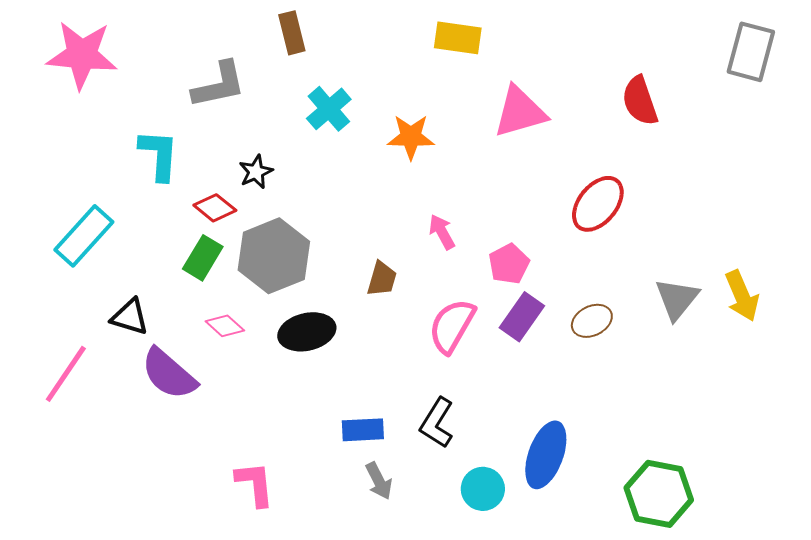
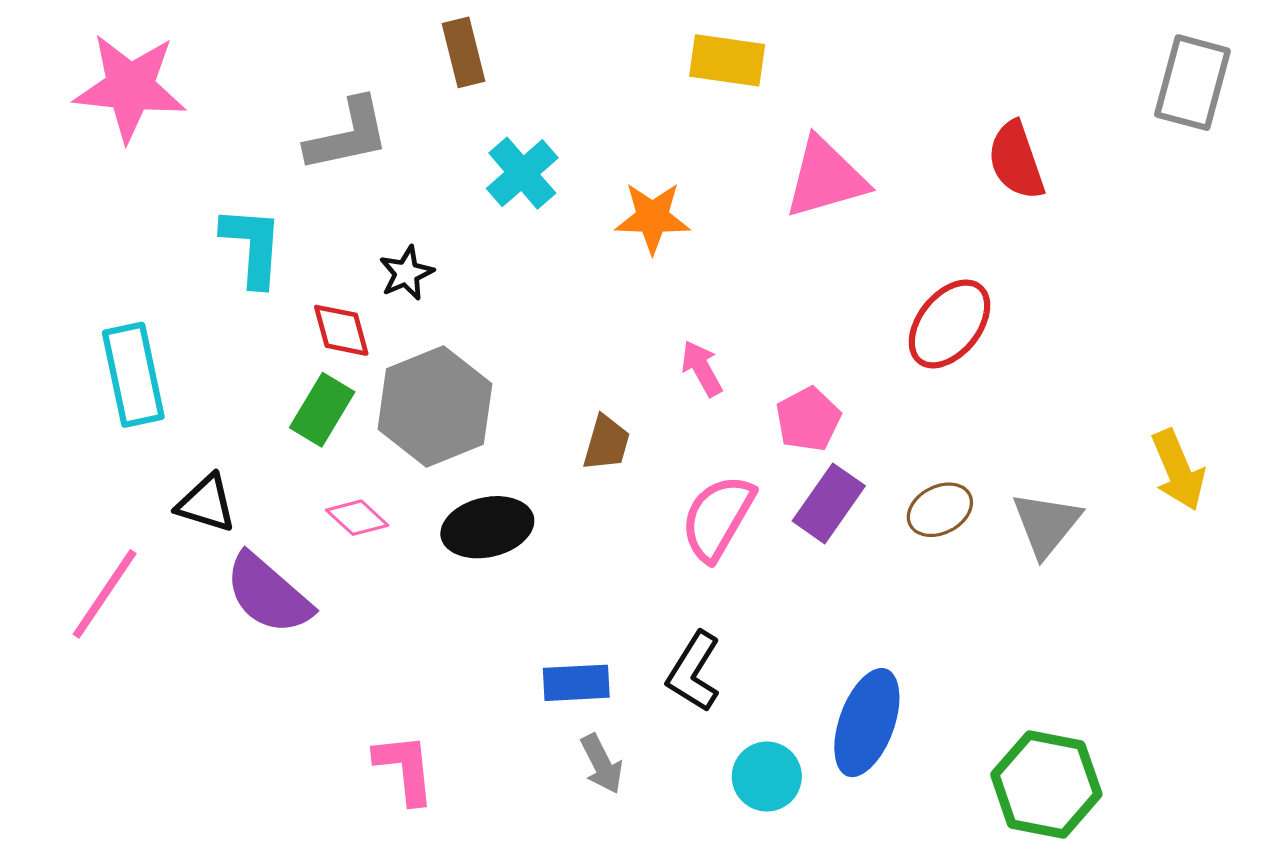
red diamond: (215, 208) -> (341, 330), turned 36
cyan rectangle: (84, 236) -> (133, 375), turned -54
gray triangle: (677, 299) -> (1046, 524), moved

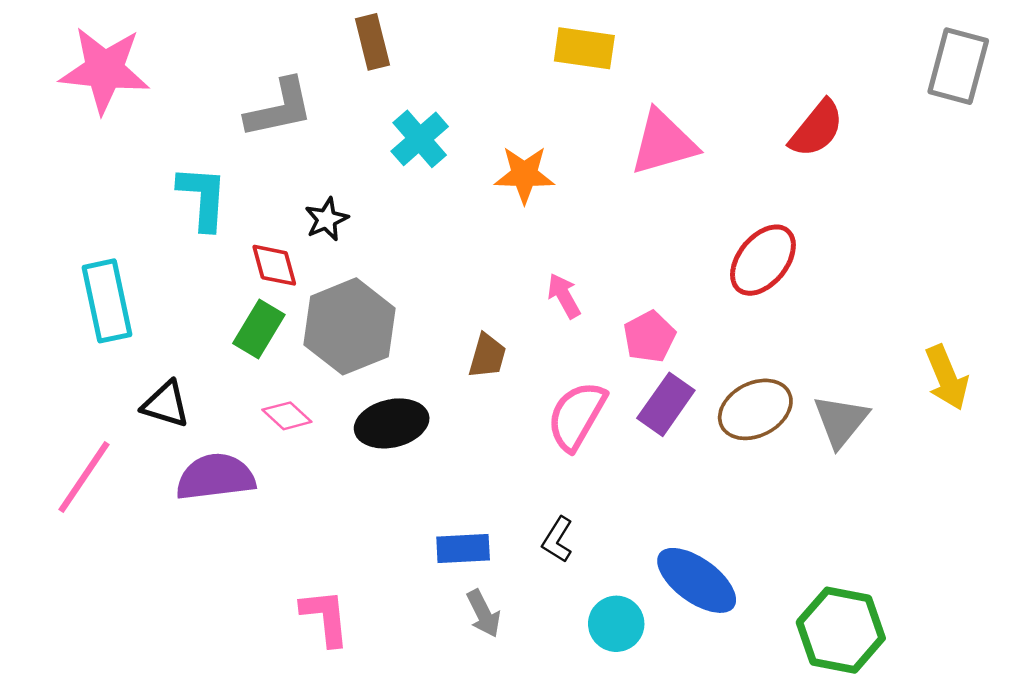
red semicircle: (1016, 160) -> (817, 129), turned -122
brown ellipse: (940, 510) -> (755, 409), size x1.4
purple semicircle: (268, 594) -> (215, 477), turned 132
black L-shape: (694, 672) -> (558, 540), size x0.7
blue ellipse: (867, 723) -> (697, 580), turned -74

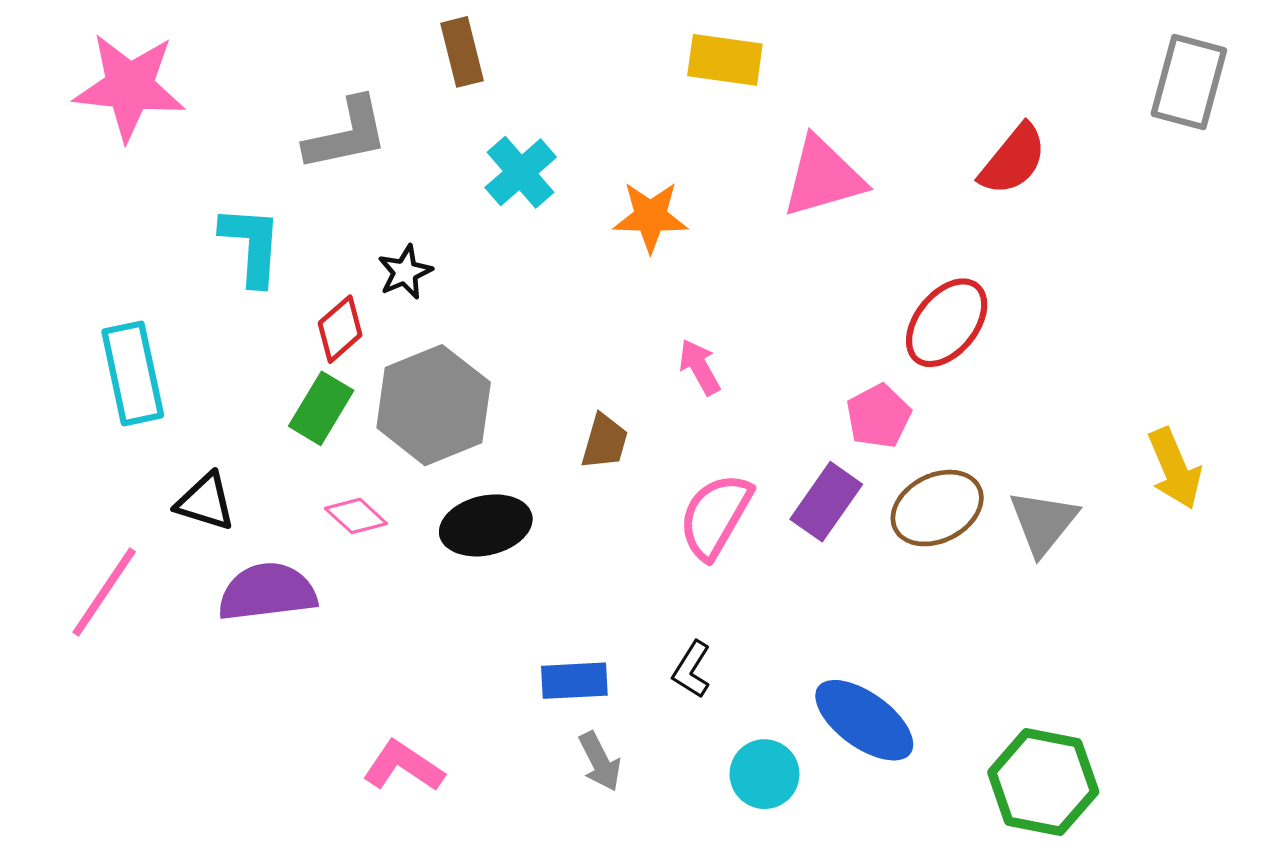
red diamond: (274, 265) -> (340, 329), turned 64
pink pentagon: (649, 337) -> (879, 416), moved
pink L-shape: (325, 617) -> (403, 766), turned -50

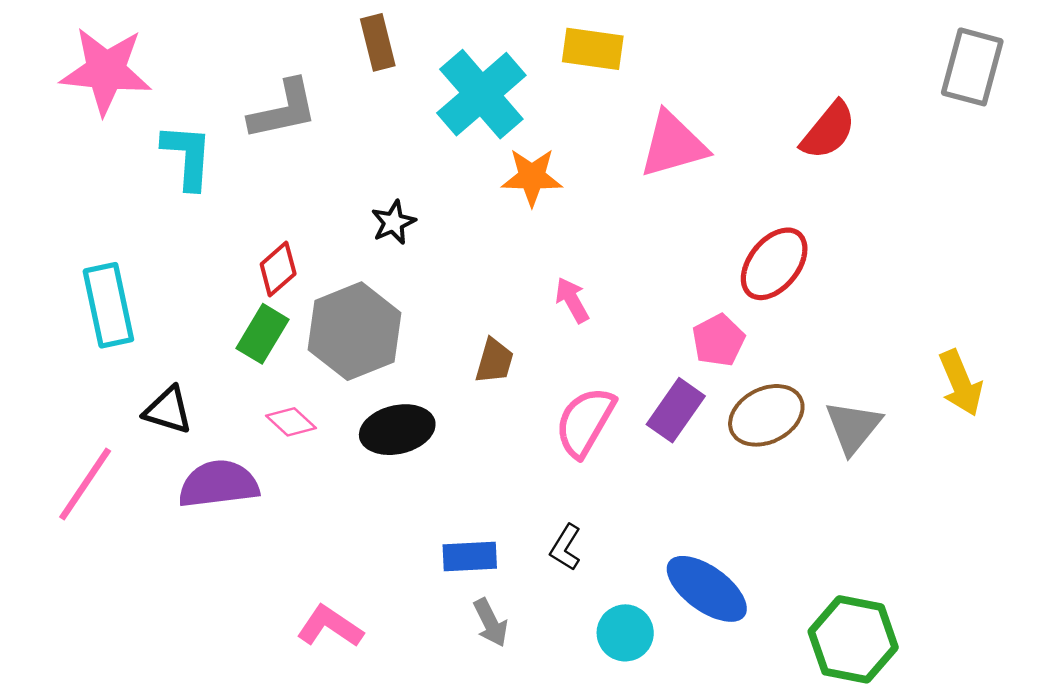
cyan cross: (521, 172) -> (481, 94), moved, size x1.5
cyan L-shape: (251, 245) -> (187, 156), moved
black star: (405, 272) -> (393, 222), moved

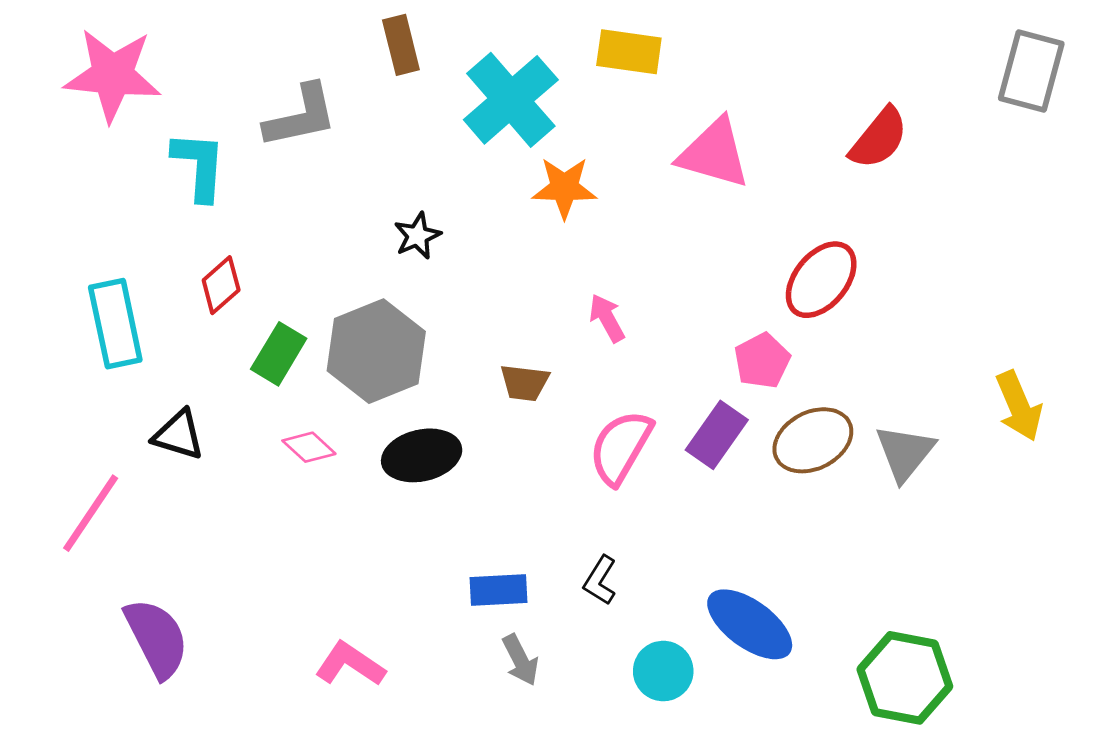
pink triangle: (673, 145) -> (714, 153), turned 32
red diamond: (278, 269) -> (221, 285), moved
brown trapezoid: (494, 361) -> (525, 383), turned 81
purple semicircle: (219, 484) -> (157, 638), moved, turned 70

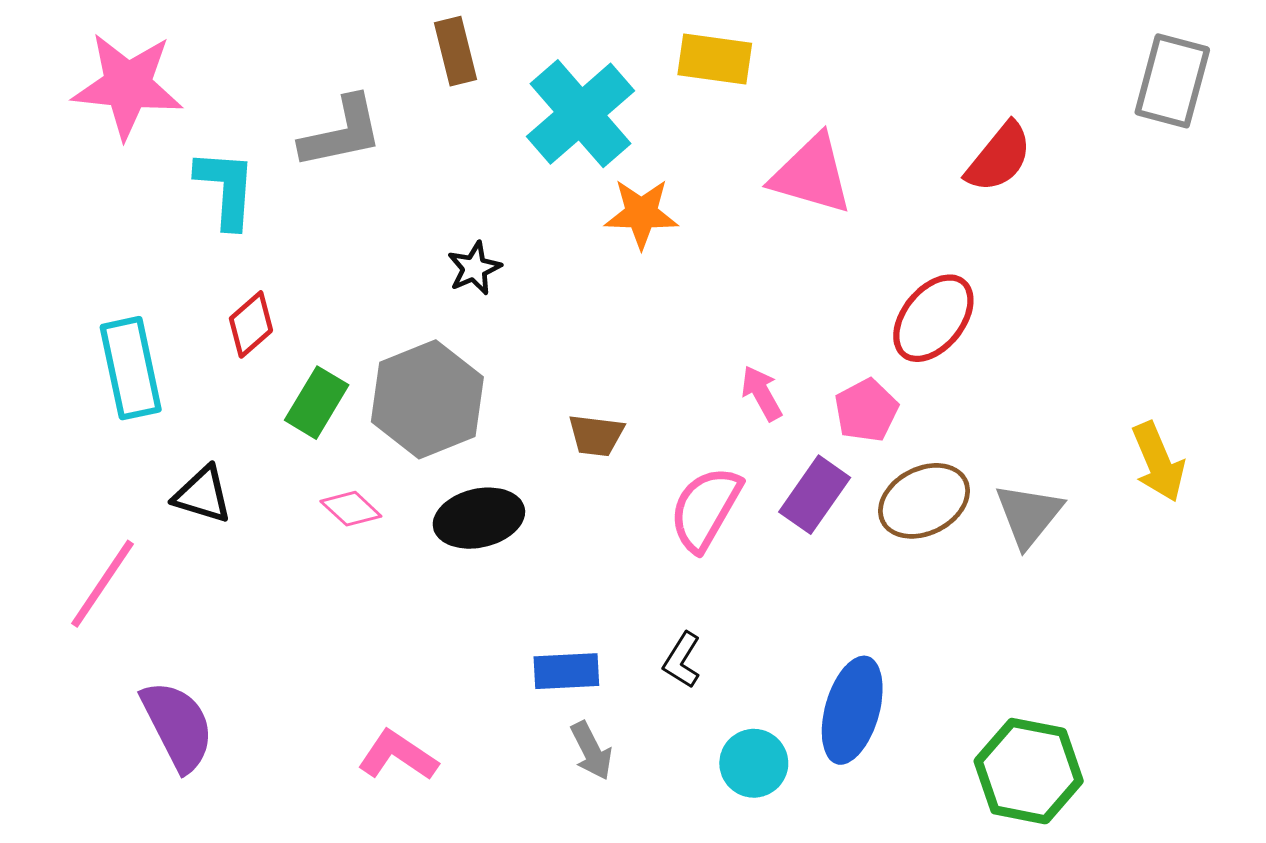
pink arrow: (607, 318) -> (762, 393), moved
blue ellipse: (750, 624) -> (852, 710), turned 70

